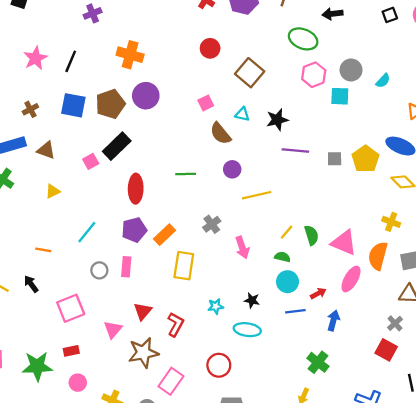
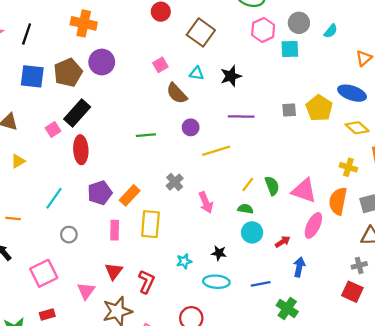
purple line: (295, 151) -> (241, 117), moved
red ellipse: (136, 189) -> (81, 150), moved
pink rectangle: (126, 267) -> (115, 230), moved
blue line: (295, 311) -> (261, 284), moved
gray cross: (395, 323) -> (359, 265), turned 32

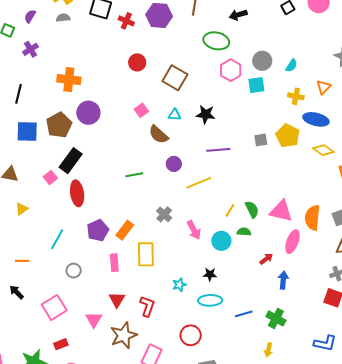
black star: (231, 76) -> (206, 114), turned 30
yellow cross: (348, 167) -> (296, 96), moved
green semicircle: (245, 209) -> (244, 232), moved
cyan circle: (252, 232) -> (221, 241), moved
blue line: (261, 284) -> (244, 314), moved

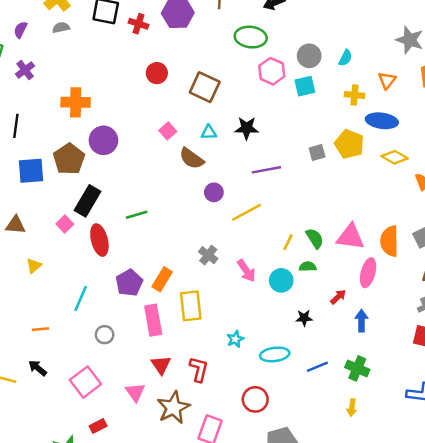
green line: (134, 175) -> (137, 215), moved
pink rectangle: (114, 263) -> (153, 320), size x1.4
black star: (210, 274) -> (304, 318), moved

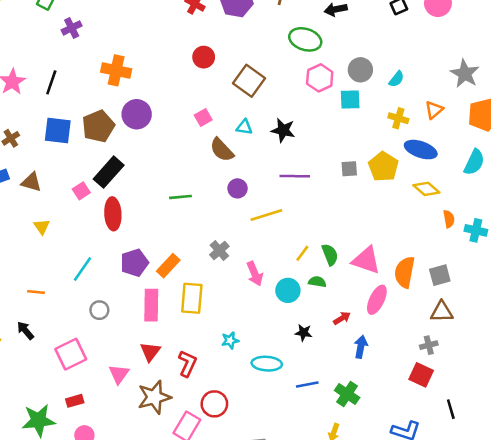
green line: (137, 215) -> (180, 197), moved
yellow triangle: (34, 266) -> (42, 227), turned -35
red circle: (255, 399) -> (214, 404), moved

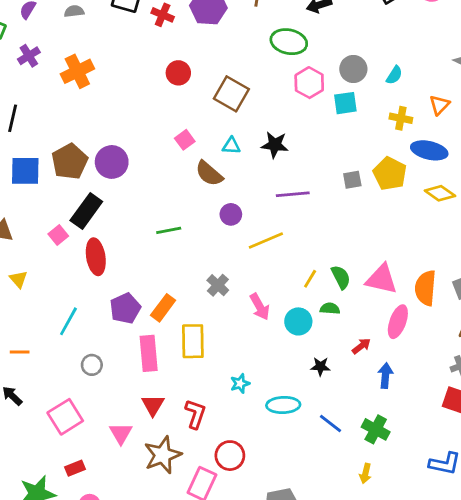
orange cross: (116, 70) -> (77, 71), moved, turned -32
purple circle: (137, 114) -> (112, 162), moved
blue line: (307, 384) -> (330, 423), turned 55

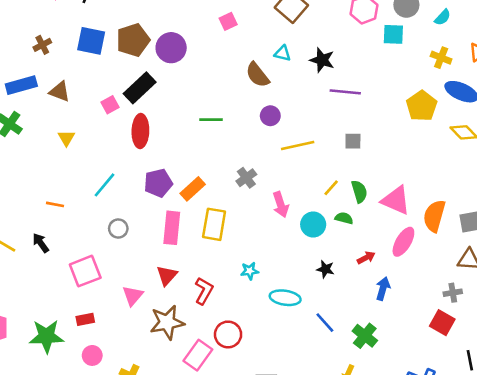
pink square: (185, 140) -> (228, 21), moved
gray square: (352, 180) -> (353, 141), moved
purple line: (293, 194) -> (345, 92), moved

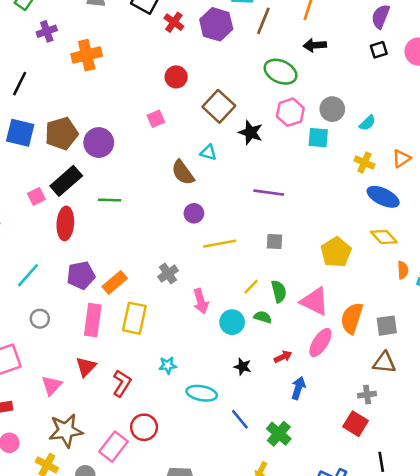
black star: (322, 60) -> (251, 133), moved
yellow pentagon: (422, 106) -> (336, 252), moved
green line: (211, 120) -> (110, 200), moved
brown star: (167, 322) -> (66, 431), moved

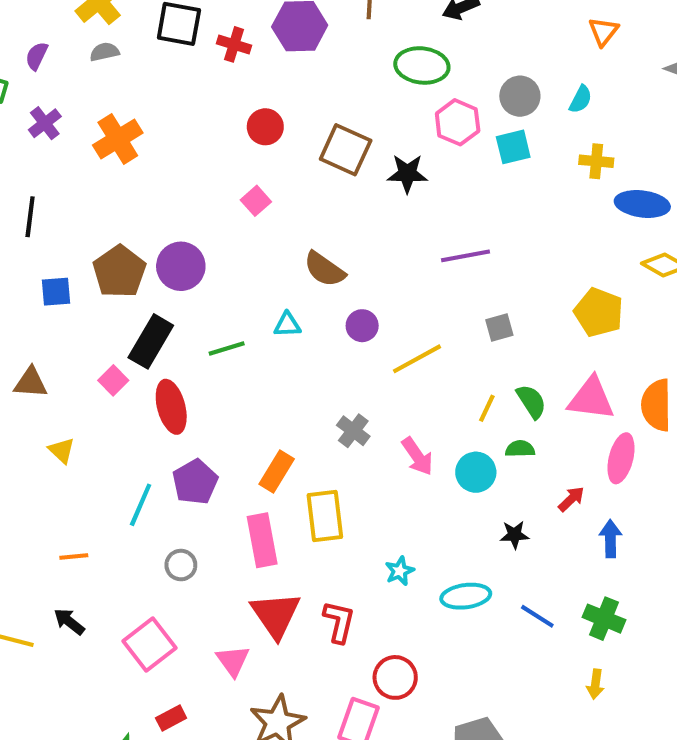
blue square: (20, 133) -> (56, 292), size x0.7
cyan triangle: (208, 152) -> (287, 325), moved
orange triangle: (401, 159) -> (603, 31), moved
purple pentagon: (81, 275) -> (195, 482), moved
red triangle: (86, 367) -> (276, 615), size x1.5

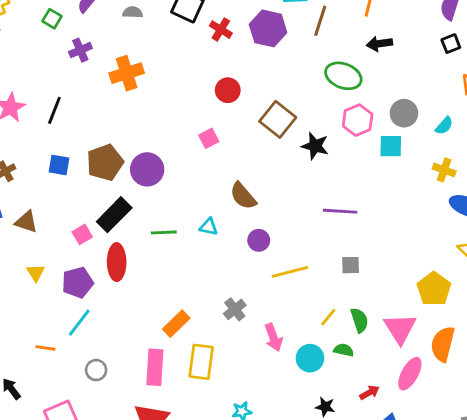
yellow pentagon: (599, 312) -> (434, 289), moved
pink triangle: (591, 399) -> (400, 328), turned 36
purple pentagon: (195, 482) -> (78, 283), moved
orange line: (74, 557) -> (45, 348), moved

